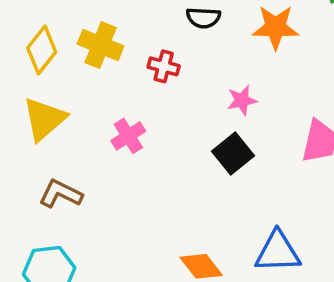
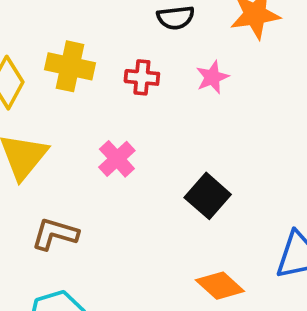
pink star: (242, 100) -> (212, 77), moved
black square: (233, 154) -> (208, 196), moved

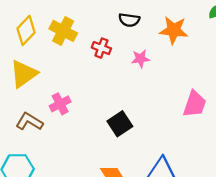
pink cross: (117, 159) -> (60, 104), moved

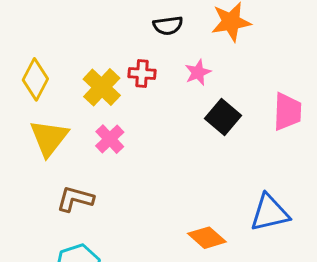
yellow cross: (63, 31) -> (102, 87), moved, turned 32
pink cross: (60, 104) -> (110, 139), moved
black square: (120, 124) -> (223, 117), moved

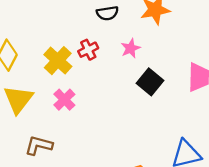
red cross: (142, 73) -> (88, 50), turned -30

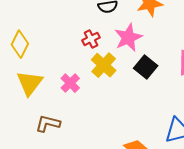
pink star: (131, 48) -> (128, 38), size x1.6
yellow cross: (58, 61) -> (104, 65), moved

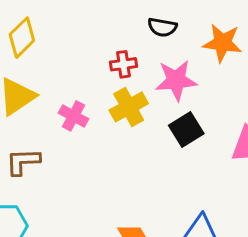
pink cross: (70, 83) -> (73, 116), turned -36
brown L-shape: (48, 124) -> (23, 162), turned -35

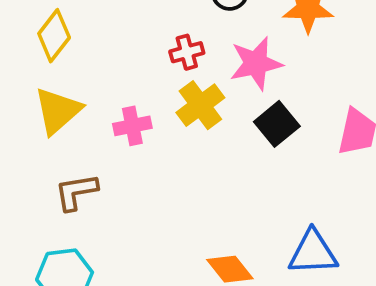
pink cross: (73, 116) -> (132, 126), turned -32

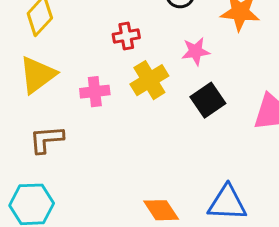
red cross: (187, 52) -> (126, 36), moved
pink star: (256, 63) -> (196, 51), size x0.7

